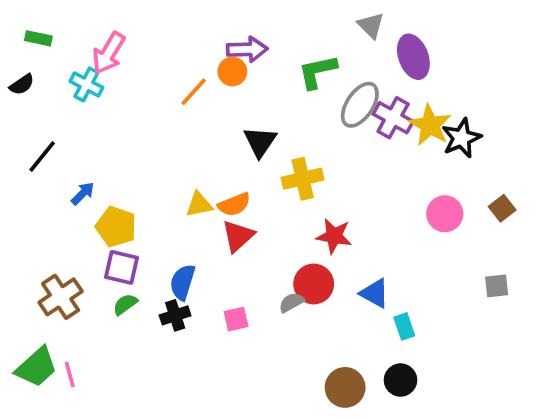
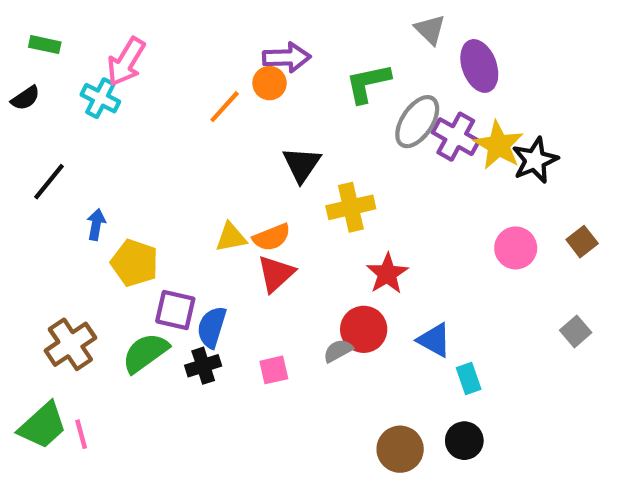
blue arrow: (83, 193) -> (96, 224), turned -35
red star: (334, 236) -> (387, 274), turned 30
purple square: (122, 267) -> (175, 310), moved
gray square: (497, 286) -> (576, 331), turned -35
green semicircle: (125, 304) -> (145, 353), size x1.6

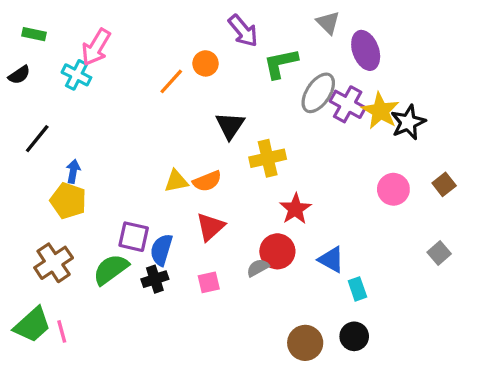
purple arrow: (287, 57) -> (243, 31), moved, turned 52
yellow pentagon: (135, 263) -> (68, 201), moved
red triangle: (276, 274) -> (210, 227), moved

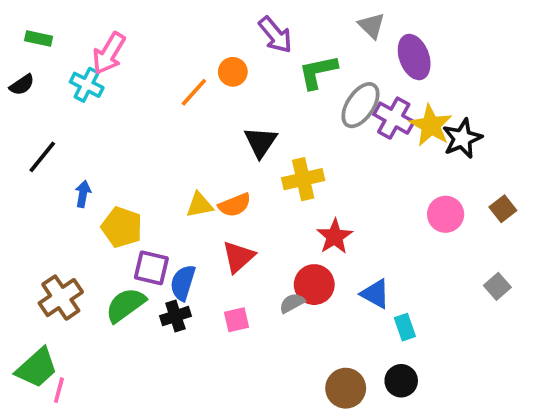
yellow pentagon: (68, 201) -> (122, 227), moved
pink line: (62, 331) -> (59, 390), moved, turned 30

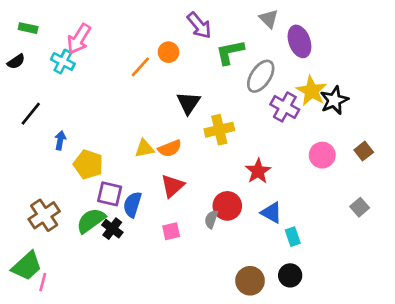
purple cross: (394, 118) -> (285, 107), moved
red star: (335, 236) -> (258, 171), moved
gray semicircle: (292, 303) -> (211, 219), turned -42
black cross: (175, 316) -> (112, 229), moved, turned -35

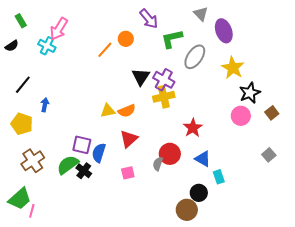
green rectangle: (28, 28) -> (21, 21), turned 48
black star: (334, 100) -> (250, 93), moved
purple cross: (285, 107) -> (164, 80), moved
yellow pentagon: (88, 164) -> (22, 124), moved
black circle: (290, 275) -> (199, 193), moved

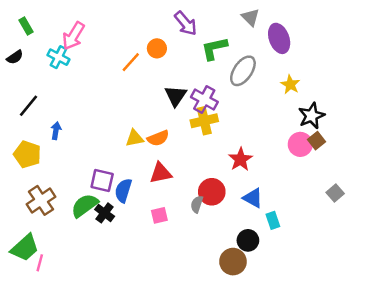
yellow star: (233, 68) -> (290, 85), size x0.7
brown square: (272, 113) -> (316, 141), moved
red triangle: (129, 139) -> (161, 173), turned 30

